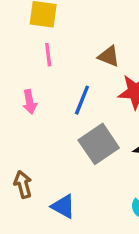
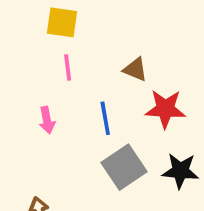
blue line: (82, 100) -> (105, 118), turned -32

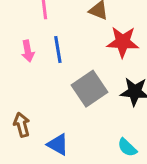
blue line: (105, 118) -> (58, 50), moved

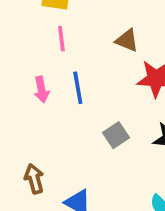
gray square: (90, 89) -> (116, 135), size x0.6

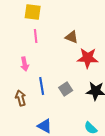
blue line: (78, 88) -> (42, 86), moved
brown arrow: (34, 179) -> (21, 98), moved

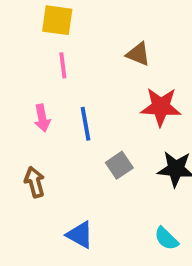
brown triangle: (72, 37) -> (138, 54), moved
blue line: (42, 86) -> (85, 124), moved

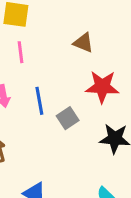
gray square: (119, 165) -> (68, 118), moved

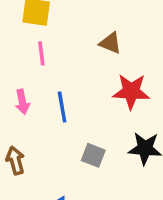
gray square: (68, 118) -> (93, 155), moved, turned -35

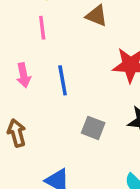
brown triangle: (110, 43) -> (97, 16), moved

